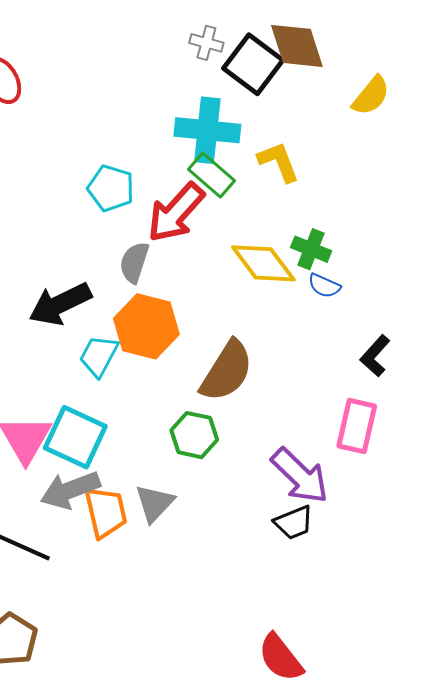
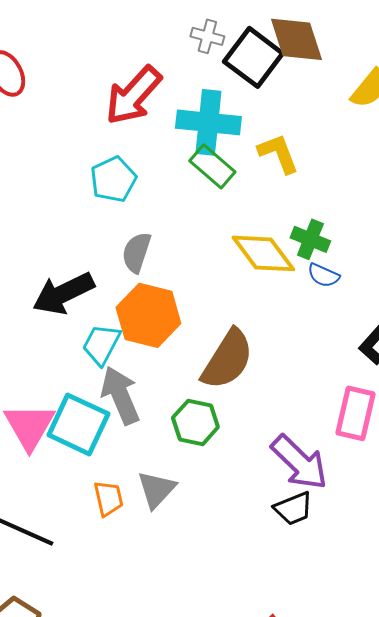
cyan pentagon: (111, 188) -> (113, 179), turned 30
red arrow: (176, 213) -> (133, 95), moved
gray arrow: (70, 490) -> (120, 395), moved, turned 88
orange trapezoid: (106, 512) -> (108, 498), size x0.7

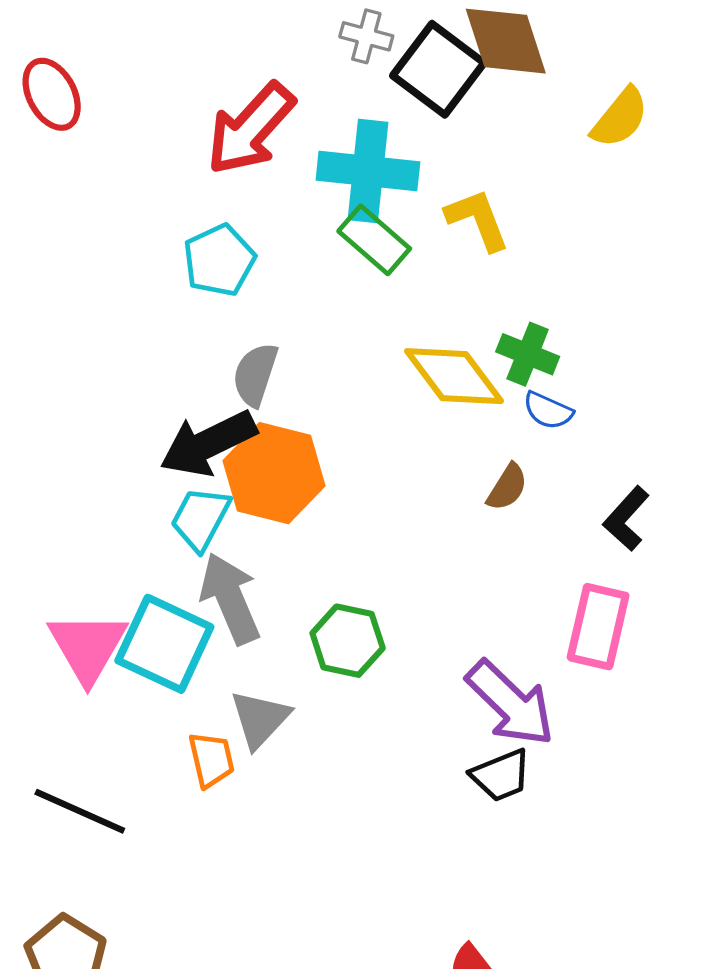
black arrow: (63, 293) -> (208, 443), moved
brown semicircle: (227, 359) -> (507, 487), moved, size x0.5
gray triangle: (156, 489) -> (260, 719), moved

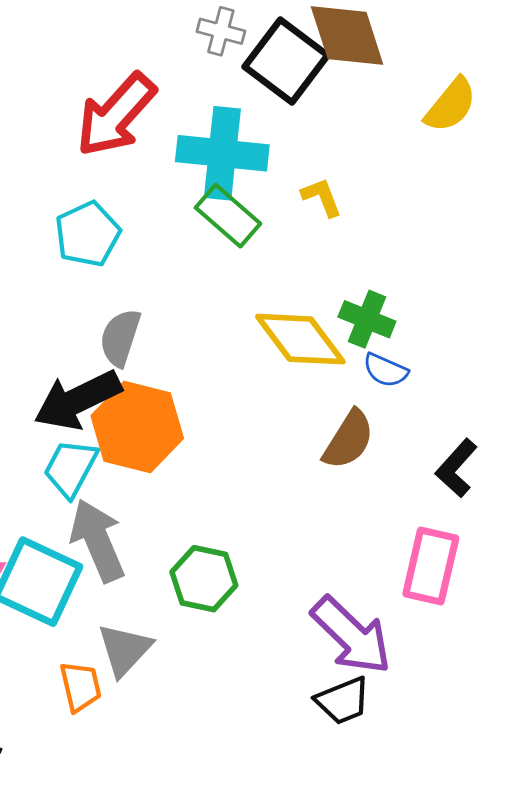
yellow L-shape: (478, 220) -> (322, 197), size x0.7
brown semicircle: (507, 487) -> (349, 440), size x1.4

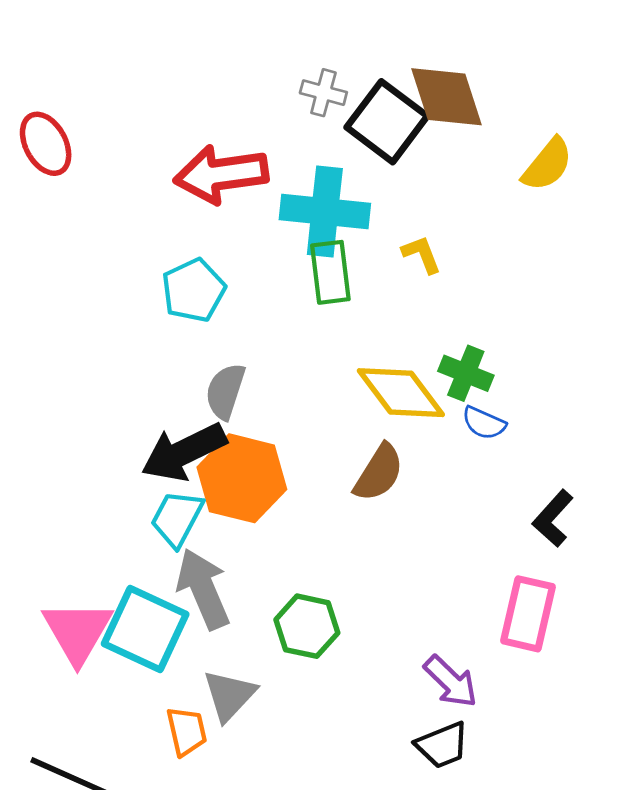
red arrow: (116, 115) -> (221, 174), turned 40
green rectangle: (228, 216) -> (330, 272), turned 42
brown semicircle: (349, 440) -> (379, 473), moved
purple arrow: (351, 635) -> (451, 682), size x0.7

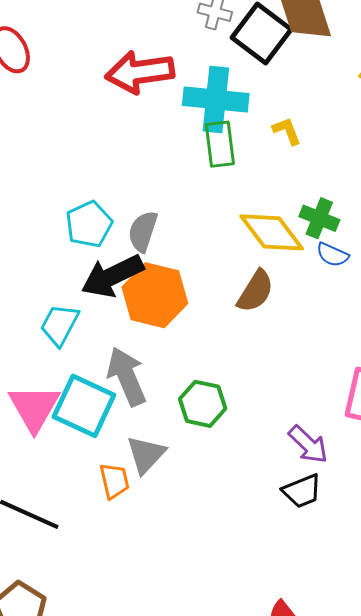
cyan pentagon: (194, 290) -> (89, 224), moved
cyan trapezoid: (177, 518) -> (60, 325), moved

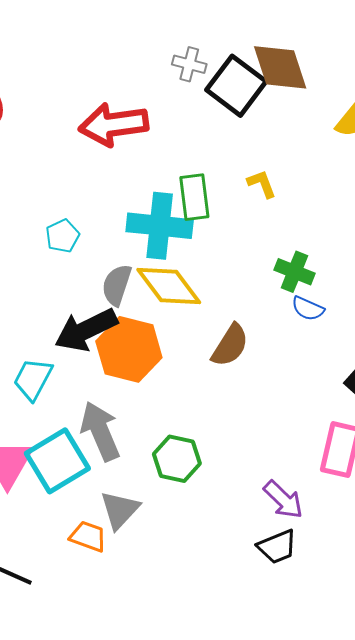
cyan cross: (216, 100) -> (160, 226), moved
cyan pentagon: (89, 224) -> (62, 236), moved, size x0.7
yellow diamond: (272, 232) -> (169, 286), moved
cyan square: (84, 406) -> (57, 461), turned 34
orange trapezoid: (114, 481) -> (88, 536), turned -57

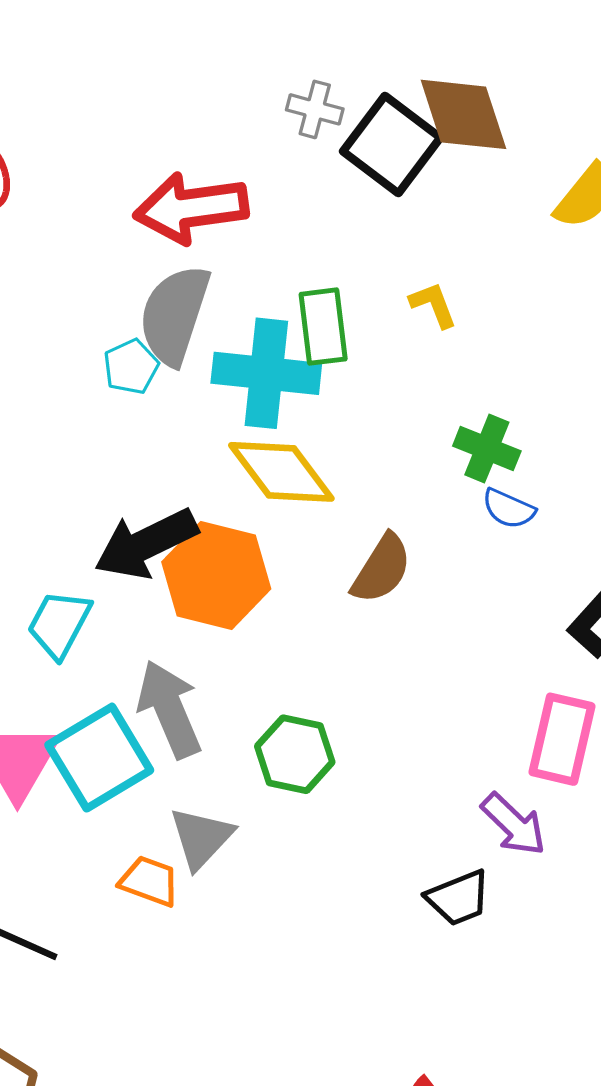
cyan pentagon: (62, 236) -> (131, 367), moved
gray semicircle: (117, 285) -> (174, 315), moved, size x1.5
purple arrow: (283, 500) -> (514, 824), moved

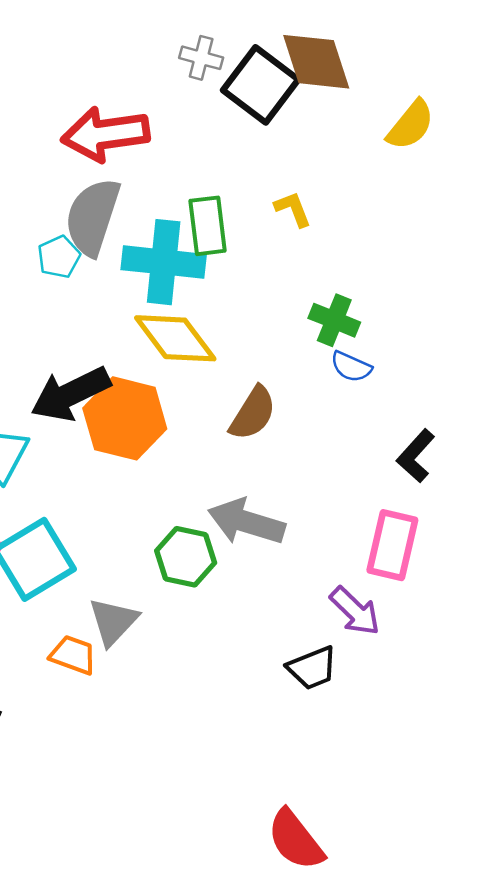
gray arrow: (169, 709) -> (246, 522), moved, turned -50

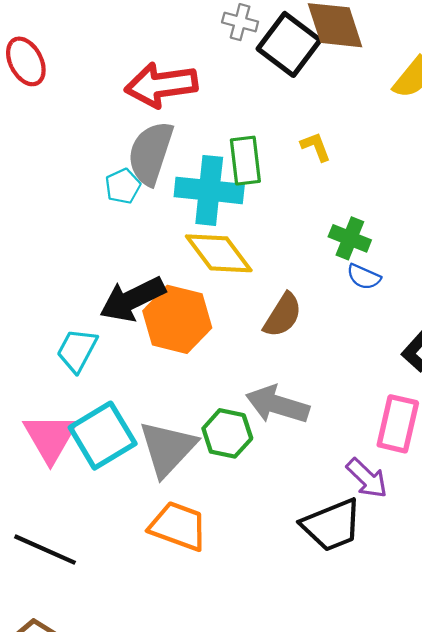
gray triangle: (113, 621) -> (168, 448), moved, size x1.4
orange trapezoid: (73, 655) -> (178, 526), moved, size x1.5
black trapezoid: (312, 668) -> (332, 525), size x1.5

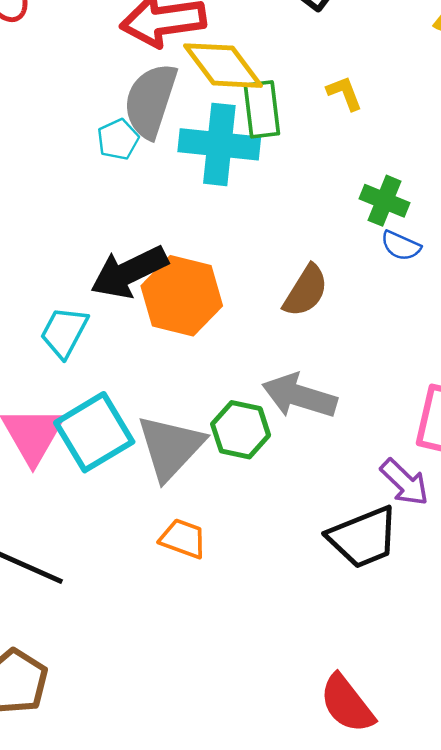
yellow diamond: (219, 253) -> (223, 66), moved
orange trapezoid: (178, 526) -> (183, 539), size x0.7

